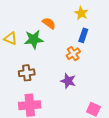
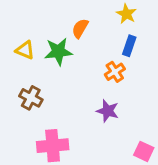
orange semicircle: (49, 23) -> (80, 28), turned -96
brown cross: (27, 73) -> (31, 98), moved, turned 35

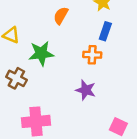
green star: (58, 52) -> (41, 53), moved
orange cross: (115, 72) -> (92, 55), turned 36

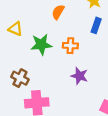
orange cross: (92, 55) -> (70, 46), moved
brown cross: (16, 78) -> (20, 78), moved

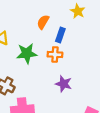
blue rectangle: (96, 25) -> (60, 35), moved

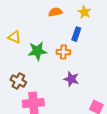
orange semicircle: (43, 22) -> (55, 12), moved, turned 48
blue rectangle: (60, 35) -> (76, 34), moved

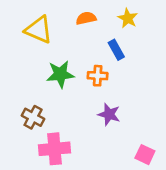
blue rectangle: (76, 34) -> (116, 50), turned -48
yellow triangle: (14, 37) -> (39, 30), moved, size x1.5

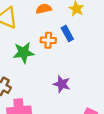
orange cross: (98, 76) -> (48, 40), moved

